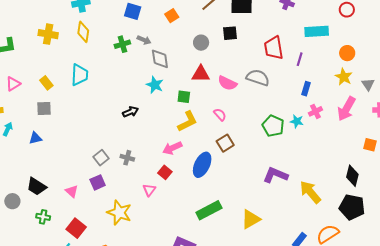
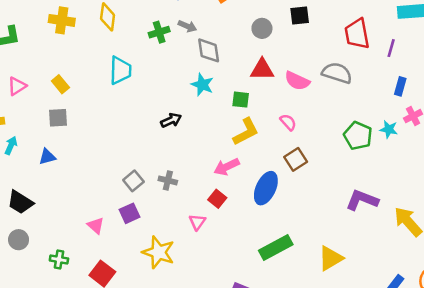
cyan trapezoid: (79, 75) -> (120, 70), moved
black trapezoid: (37, 186) -> (20, 202), moved

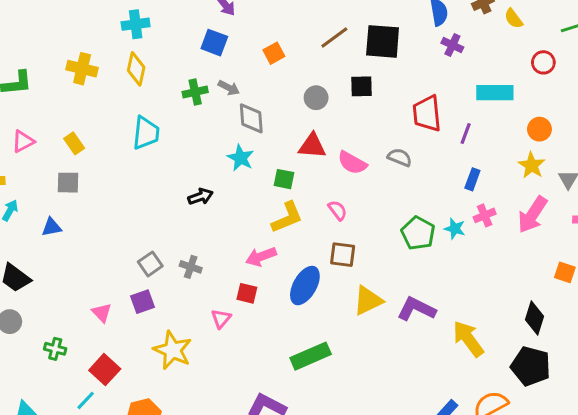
gray semicircle: (337, 73) -> (400, 157), size x0.7
brown square: (296, 159) -> (343, 255), turned 35
red square: (217, 199) -> (247, 293), turned -30
yellow triangle: (331, 258) -> (368, 301), moved

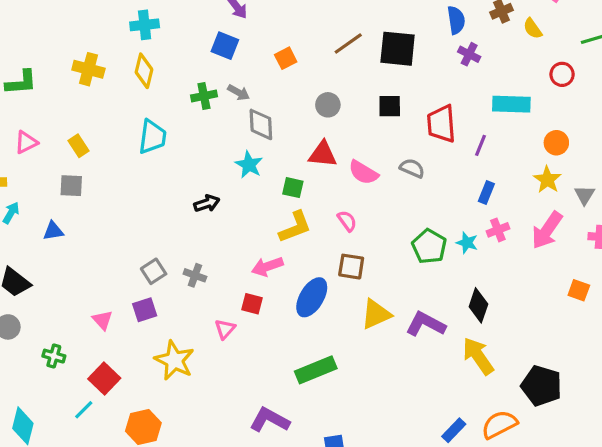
black square: (361, 86) -> (390, 106), moved
black diamond: (535, 318) -> (478, 305), moved

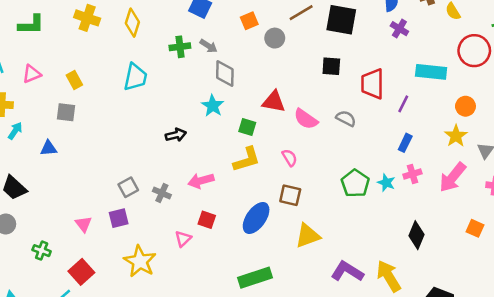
red circle: (562, 74) -> (474, 51), size x1.6
gray circle: (328, 105) -> (275, 38), moved
pink arrow: (267, 267) -> (201, 181), moved
black diamond: (478, 305) -> (417, 235), moved
purple L-shape: (426, 324) -> (347, 271), moved

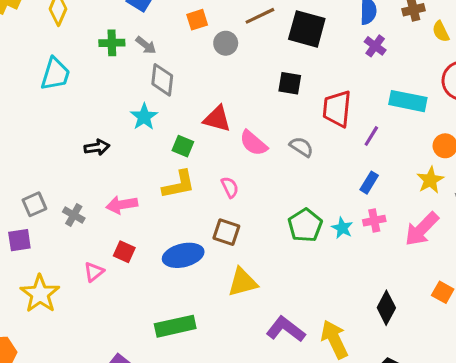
blue ellipse: (256, 218) -> (183, 255), turned 36
black diamond: (417, 235) -> (386, 308), moved

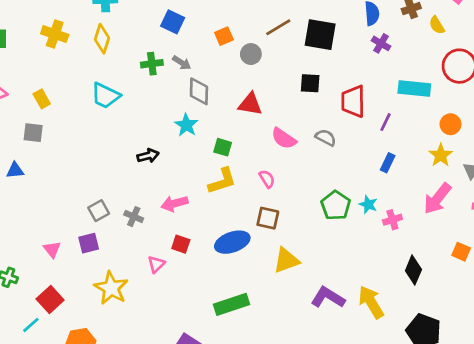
cyan trapezoid: (55, 74) -> (105, 96), turned 104
red triangle: (217, 119) -> (250, 104), moved
pink cross: (374, 221) -> (392, 220), moved

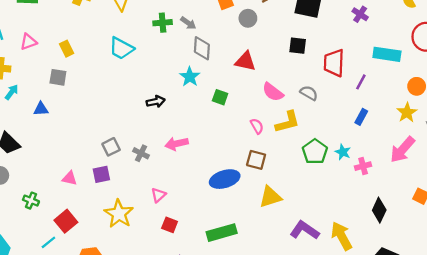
yellow L-shape: (222, 181) -> (287, 122), moved
red square: (181, 244) -> (170, 225), moved
pink triangle: (52, 249) -> (70, 178), turned -42

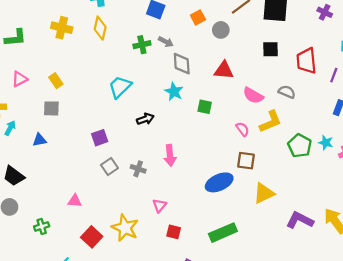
cyan trapezoid: (121, 48) -> (120, 87), moved, turned 115
pink arrow: (177, 144) -> (170, 155), turned -75
purple square: (101, 174) -> (100, 138), moved
green cross: (31, 201) -> (42, 226), turned -32
red square: (66, 221) -> (92, 237), moved

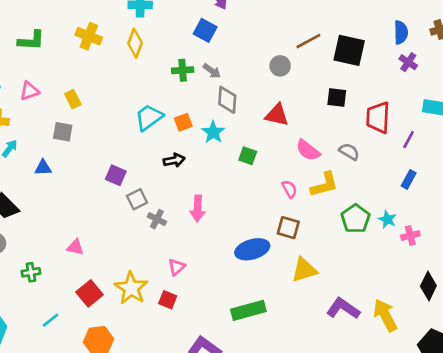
orange square: (198, 17) -> (183, 122), moved
purple square: (100, 138) -> (116, 175), turned 35
gray square: (109, 167) -> (137, 199), moved
red square: (174, 232) -> (168, 300), moved

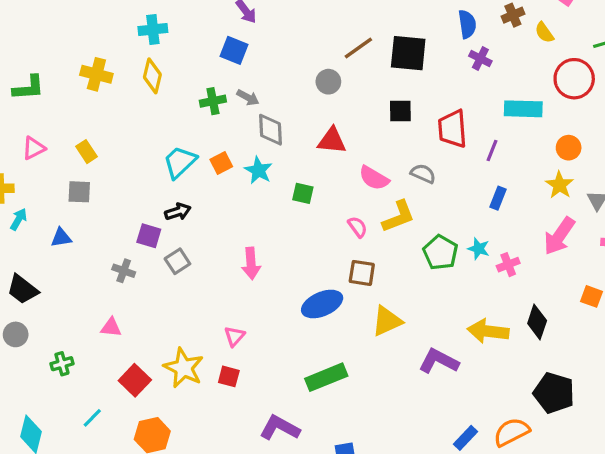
black arrow: (174, 160) -> (178, 212), moved
gray cross: (157, 219) -> (124, 271), moved
yellow arrow: (385, 315) -> (488, 331), moved, turned -48

